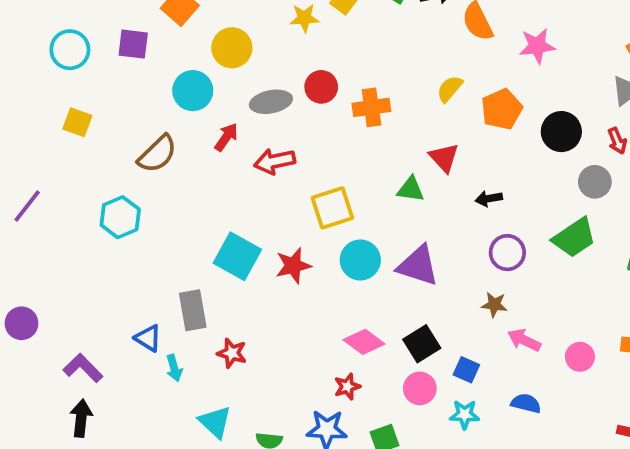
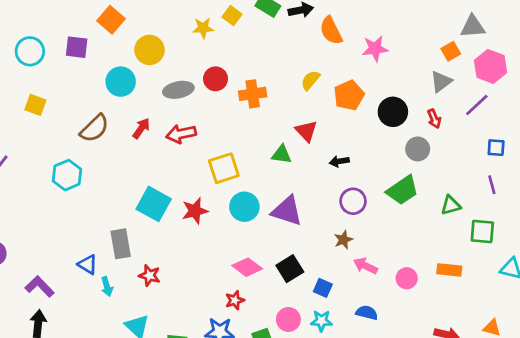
red arrow: (226, 137) -> (141, 128), moved
brown star: (494, 305) -> (343, 240), turned -30
pink circle: (420, 388) -> (288, 319), moved

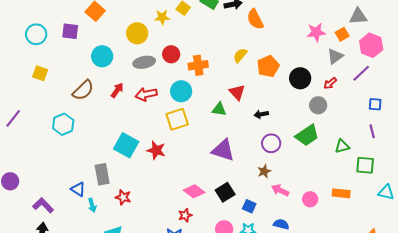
pink star: (375, 49) -> (316, 32), moved
yellow circle: (150, 50) -> (137, 33), moved
red arrow: (434, 119) -> (330, 83), turned 72
cyan circle: (244, 207) -> (181, 91), moved
red star: (195, 211) -> (156, 150), turned 30

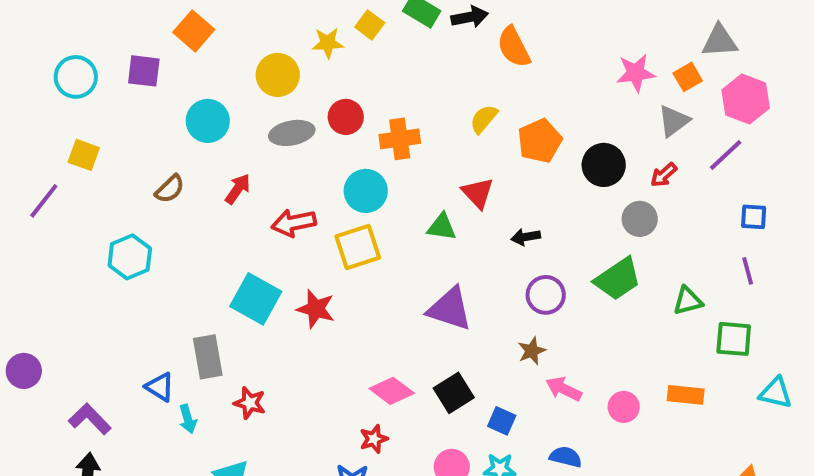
brown semicircle: (83, 90) -> (170, 189), size x0.7
red arrow: (146, 94) -> (294, 223), moved
purple line: (13, 118) -> (44, 201), moved

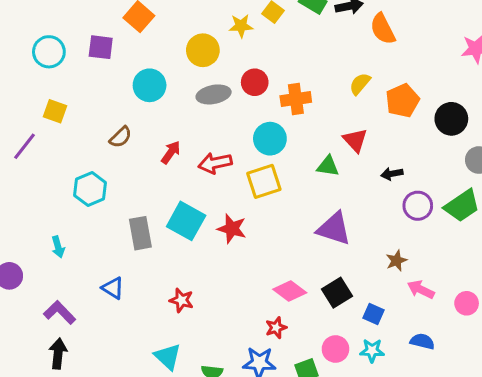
red arrow: (238, 189) -> (171, 152), moved
purple circle: (546, 295) -> (418, 206), moved
gray rectangle: (208, 357) -> (140, 233), moved
cyan arrow: (188, 419) -> (58, 247), moved

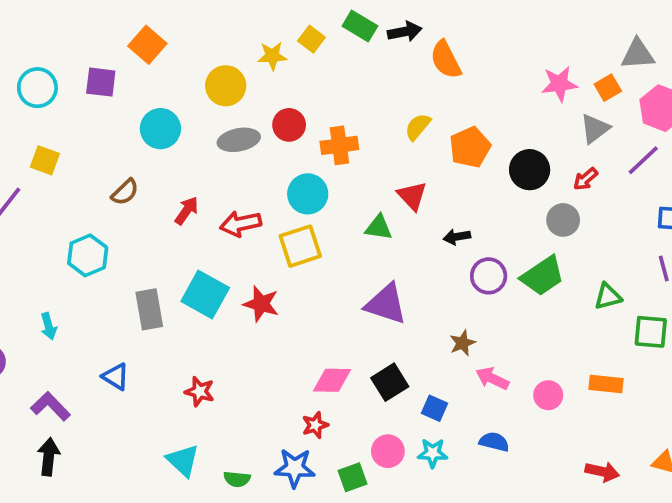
pink diamond: (290, 291) -> (332, 380), turned -36

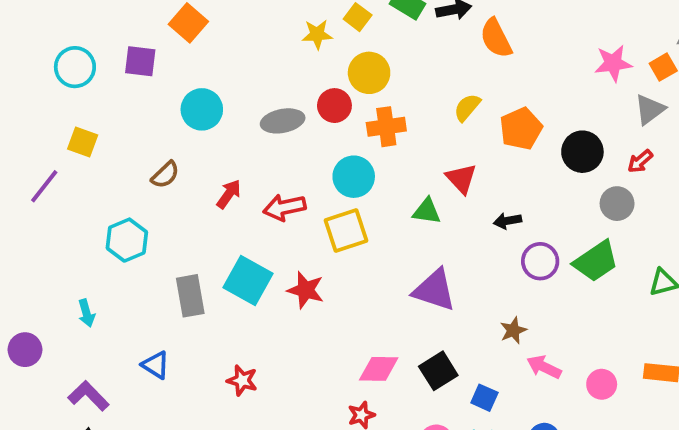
yellow circle: (226, 86) -> (369, 73), moved

